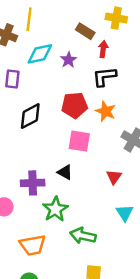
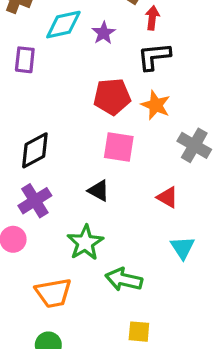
black diamond: (30, 116) -> (35, 150), moved
red triangle: (114, 177) -> (167, 197), turned -35
purple cross: (33, 183) -> (35, 201), moved, turned -30

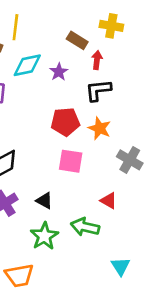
black triangle: (99, 191) -> (44, 201), moved
cyan triangle: (183, 248) -> (121, 266), moved
green arrow: (124, 280) -> (85, 227), moved

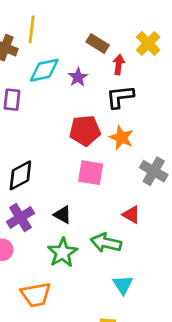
yellow cross: (111, 26) -> (148, 43), moved, turned 35
cyan triangle: (121, 266) -> (123, 285), moved

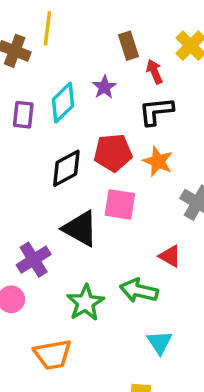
brown rectangle: (98, 43) -> (129, 46), turned 40
red arrow: (119, 65) -> (154, 72), turned -30
cyan diamond: (44, 70) -> (63, 103), moved, turned -32
black diamond: (20, 175) -> (66, 168), moved
black triangle: (63, 215) -> (80, 229), moved, size x1.6

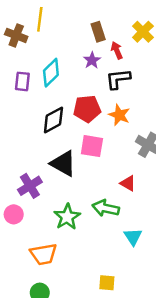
purple star: (104, 87) -> (92, 60), moved
cyan triangle: (160, 342) -> (133, 237), moved

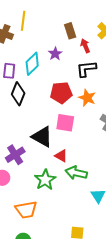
purple star: (92, 60) -> (55, 54), moved
black diamond: (53, 120) -> (18, 94), moved, turned -40
red triangle: (128, 183) -> (61, 156), moved

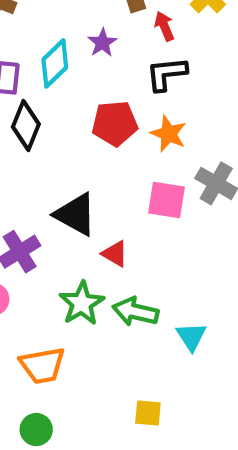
pink square: (65, 123) -> (167, 200), moved
green arrow: (76, 173) -> (135, 312), moved

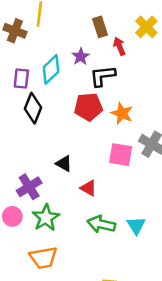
black L-shape: (167, 74) -> (103, 76), moved
black triangle: (76, 214) -> (64, 164), size x0.6
green star: (82, 303) -> (46, 218), moved
cyan triangle: (191, 336) -> (136, 225), moved

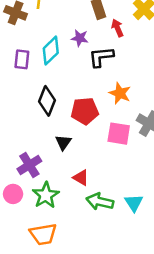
purple star: (81, 57) -> (80, 38), turned -30
red pentagon: (88, 107) -> (85, 111), moved
black diamond: (33, 108) -> (47, 101), moved
black triangle: (64, 164) -> (63, 142), turned 36
red triangle: (88, 188) -> (81, 178), moved

